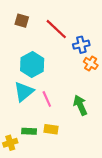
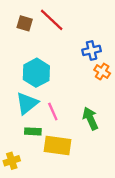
red line: (56, 29) -> (52, 20), moved
yellow rectangle: (51, 129) -> (58, 146), size x1.6
green rectangle: (29, 131) -> (33, 131), moved

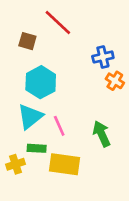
brown square: (25, 23) -> (27, 41), moved
yellow cross: (12, 161) -> (15, 164), moved

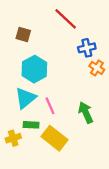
red line: (58, 23) -> (66, 19), moved
yellow rectangle: (64, 164) -> (54, 138), turned 30

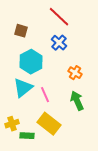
blue cross: (87, 48) -> (59, 43), moved, turned -35
orange cross: (97, 68) -> (75, 73), moved
green rectangle: (31, 125) -> (27, 136), moved

